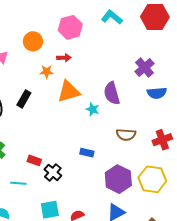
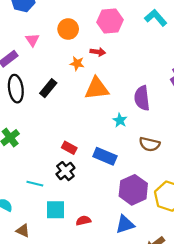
cyan star: (93, 109) -> (120, 120), moved
blue rectangle: (87, 153) -> (105, 156), size x1.5
red rectangle: (34, 160) -> (69, 148), moved
cyan line: (18, 183) -> (35, 184), moved

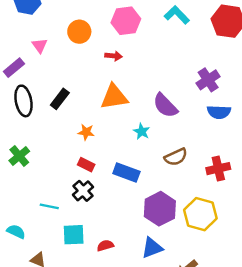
orange star: (77, 63) -> (86, 132), moved
purple semicircle: (142, 98) -> (165, 106), turned -35
brown semicircle: (149, 144) -> (176, 157), turned -36

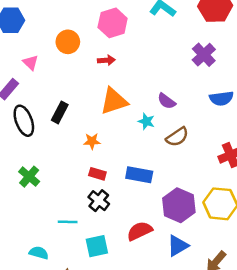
purple cross: (208, 80) -> (204, 55), moved
purple semicircle: (165, 106) -> (167, 101), size x0.7
cyan star: (142, 131) -> (146, 121), moved
brown semicircle: (176, 157) -> (177, 137), moved
red semicircle: (105, 246) -> (140, 231), moved, size x1.5

